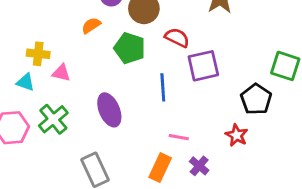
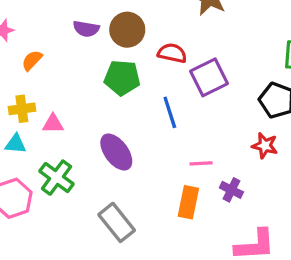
orange semicircle: (91, 25) -> (32, 60), moved

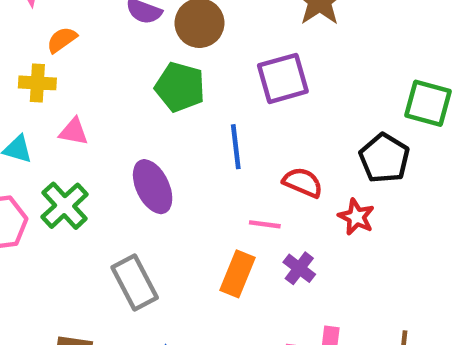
red semicircle: (172, 53) -> (303, 182), moved
purple square: (209, 77) -> (283, 78), moved
yellow cross: (22, 109) -> (37, 83), moved

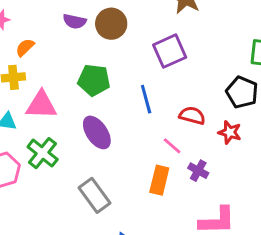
green pentagon: (180, 87) -> (94, 80), moved
pink triangle: (74, 132) -> (41, 105), size x1.6
pink line: (265, 224) -> (172, 146), turned 42

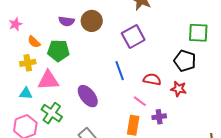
orange semicircle: (25, 47) -> (34, 42), turned -88
green pentagon: (94, 80) -> (58, 51), moved
purple cross: (198, 171) -> (159, 117), turned -32

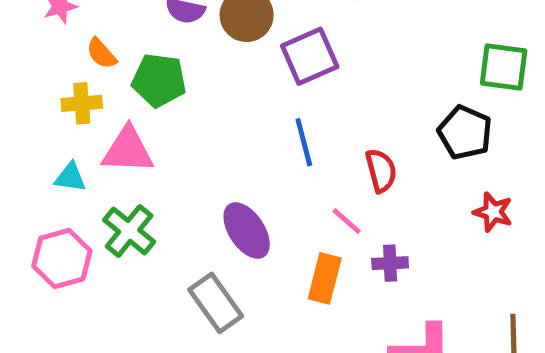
purple square: (133, 36) -> (310, 56), moved
red semicircle: (152, 79) -> (381, 171), turned 60
red star: (179, 89) -> (493, 212), moved
purple ellipse: (88, 96) -> (247, 231), moved

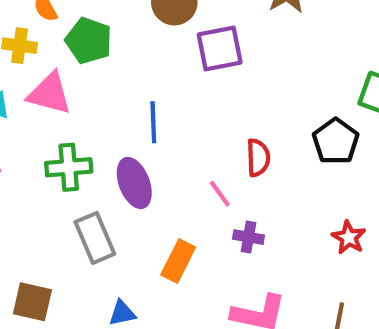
blue line: (304, 142) -> (153, 122), moved
red star: (493, 212) -> (349, 237), moved
green cross: (129, 231) -> (69, 167), moved, turned 33
orange rectangle: (325, 278) -> (178, 261), moved

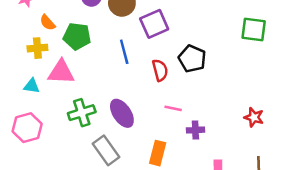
blue line: (153, 122) -> (124, 52), moved
black pentagon: (336, 141) -> (192, 59), moved
red semicircle: (258, 158) -> (160, 70), moved
pink line: (220, 194) -> (173, 108), turned -30

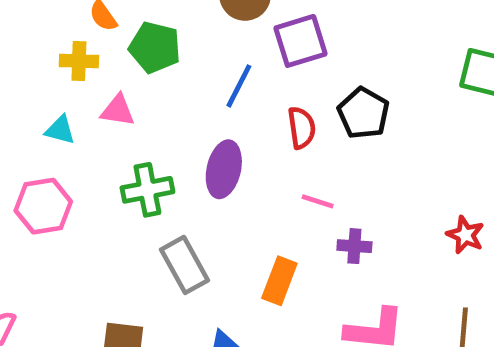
blue line: (124, 52) -> (239, 86), turned 35
pink triangle: (61, 72) -> (118, 110), size x0.7
purple ellipse: (122, 113) -> (224, 169), moved, turned 40

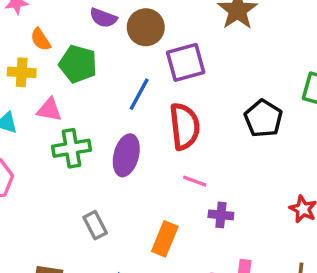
black pentagon: (363, 113) -> (263, 119), moved
red semicircle: (302, 128) -> (185, 126), size x1.5
green cross: (147, 190) -> (71, 148), moved
gray rectangle: (184, 265) -> (95, 225), size x0.7

